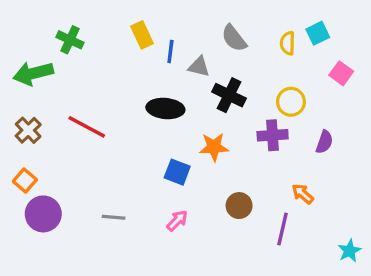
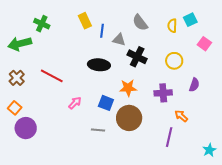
purple cross: (273, 135) -> (163, 93), moved
brown circle: (239, 206) -> (129, 118), moved, size x1.6
gray line: (114, 217) -> (98, 130), moved
pink arrow: (177, 221) -> (75, 103), moved

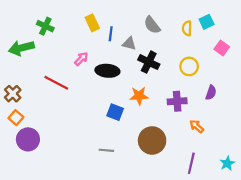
brown cross: (17, 78) -> (13, 94), moved
pink arrow: (75, 103) -> (81, 59), moved
brown circle: (129, 118) -> (152, 140), moved
gray line: (98, 130) -> (106, 150), moved
purple line: (169, 137) -> (191, 163), moved

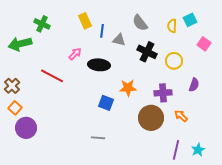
black cross: (149, 62) -> (147, 52), moved
brown circle: (152, 140) -> (151, 118), moved
cyan star: (227, 163) -> (198, 150), moved

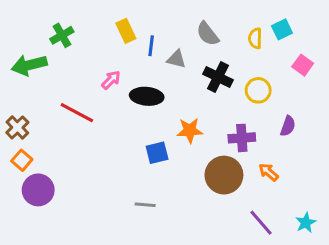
green cross: (42, 24) -> (62, 35), turned 35
blue square: (106, 103) -> (157, 153), turned -35
purple line: (176, 150) -> (261, 223), turned -54
cyan star: (198, 150) -> (306, 223), moved

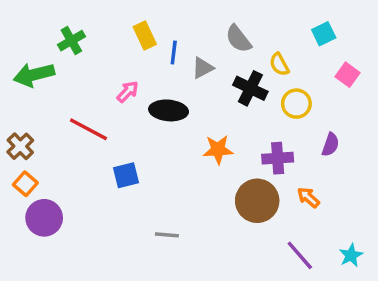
yellow semicircle: (255, 38) -> (279, 64), moved, turned -30
gray triangle: (176, 59) -> (203, 68), turned -42
blue square: (157, 153) -> (126, 175), moved

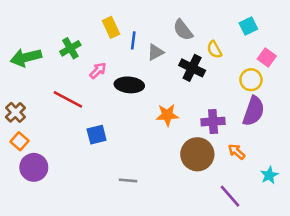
green cross: (71, 41) -> (70, 48), moved
yellow circle: (296, 104) -> (251, 80), moved
purple semicircle: (330, 145) -> (254, 111), size x1.6
cyan star: (351, 255) -> (269, 175), moved

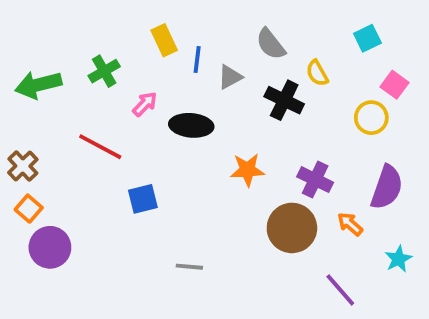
purple semicircle: (254, 111) -> (387, 187), moved
purple cross: (213, 122) -> (315, 180), turned 30

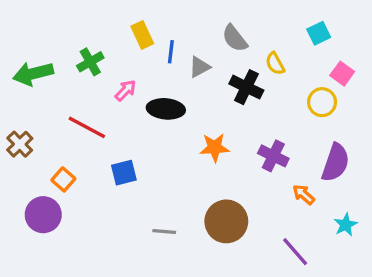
orange square: (29, 209) -> (63, 179), moved
brown circle: (292, 228) -> (226, 221), moved

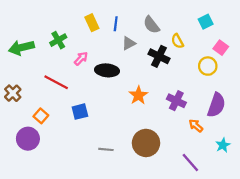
blue line: (171, 52) -> (116, 24), moved
orange star: (215, 148) -> (138, 95), turned -30

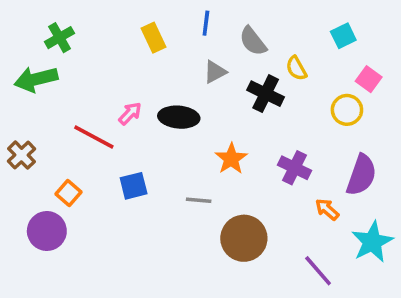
blue line: (116, 24) -> (206, 23), moved
green cross: (58, 40) -> (59, 38), moved
pink arrow: (81, 58) -> (130, 113), moved
cyan star: (223, 145) -> (372, 242), size x1.6
gray line: (106, 149) -> (199, 200), moved

